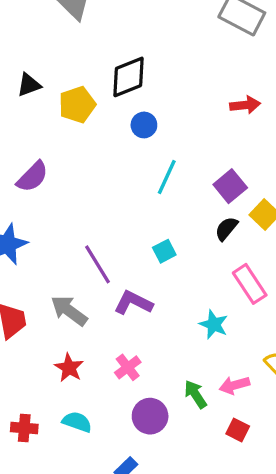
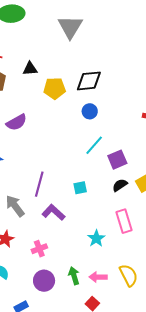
purple square: (230, 186) -> (117, 160), moved
purple line: (97, 264) -> (39, 184), turned 30

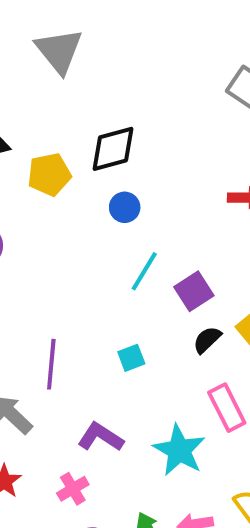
purple L-shape: (53, 212) -> (101, 437), moved
cyan star: (96, 238) -> (179, 450), size x1.5

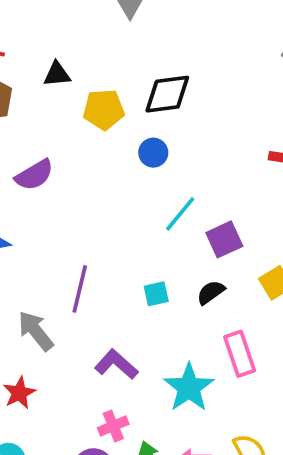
blue circle: (125, 207) -> (153, 153), moved
black semicircle: (207, 340) -> (211, 292), moved
pink cross: (73, 489) -> (113, 426), moved

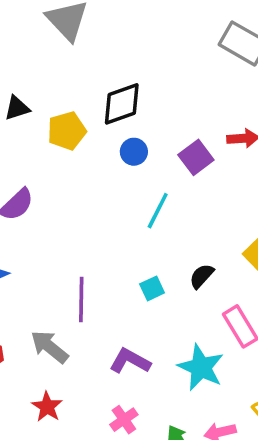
blue circle: (153, 153) -> (134, 152), moved
purple square: (224, 239) -> (196, 157), moved
pink cross: (113, 426) -> (124, 420), moved

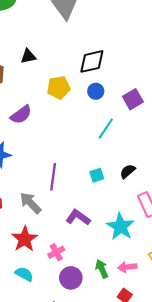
yellow pentagon: (67, 131) -> (59, 88), moved
red star: (47, 407) -> (25, 239), size x1.4
pink cross: (124, 420) -> (56, 252), moved

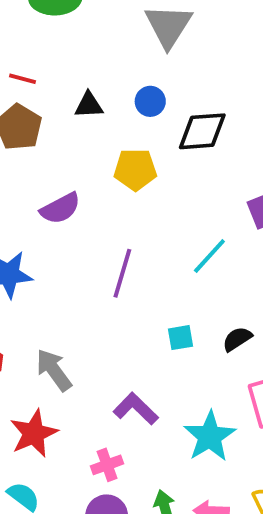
blue circle: (96, 91) -> (150, 101), moved
purple line: (53, 177) -> (122, 273), moved
pink cross: (56, 252) -> (107, 465), moved

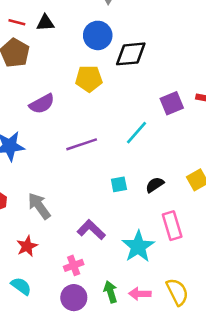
blue circle: (150, 101) -> (98, 35), size x1.5
black triangle: (89, 105) -> (45, 23), moved
purple line: (122, 273) -> (82, 144), turned 56
red star: (34, 433) -> (27, 246), size x0.7

